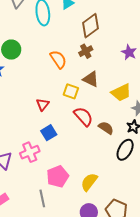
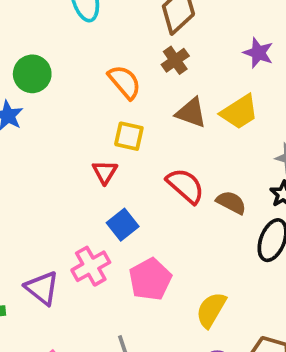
yellow square: (71, 91) -> (129, 136), moved
yellow trapezoid: (121, 93) -> (239, 112), moved
pink pentagon: (58, 176) -> (150, 279), moved

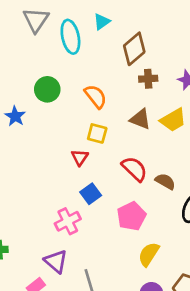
brown cross: (175, 60) -> (148, 79), moved, turned 30
green circle: (32, 74) -> (47, 89), moved
pink pentagon: (150, 279) -> (131, 216), moved
purple triangle: (42, 288) -> (56, 261), moved

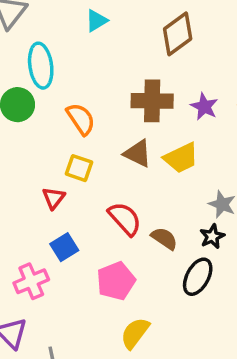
cyan ellipse: (70, 37) -> (41, 66), moved
brown diamond: (134, 49) -> (178, 34), moved
brown cross: (148, 79) -> (152, 101), size x1.6

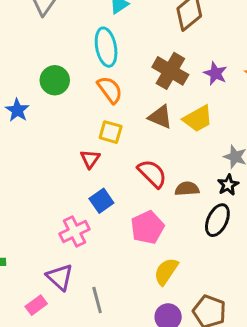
cyan ellipse: (41, 66) -> (106, 47), moved
brown cross: (152, 101) -> (170, 71), turned 32
brown semicircle: (164, 238) -> (187, 189), turned -35

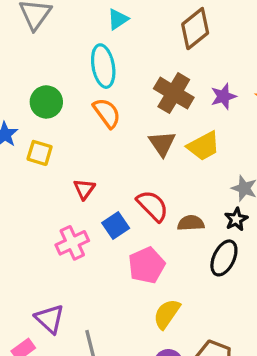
purple star: (215, 73) -> (223, 96), turned 30
brown triangle: (160, 117) -> (162, 144), turned 32
yellow square: (111, 132) -> (40, 153), moved
blue square: (101, 201) -> (116, 225), moved
pink cross: (74, 232) -> (72, 243), moved

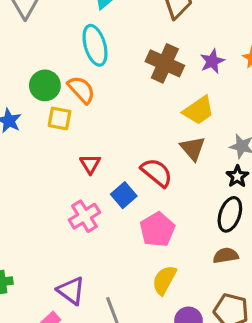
orange semicircle: (107, 113) -> (81, 90), moved
brown triangle: (162, 144) -> (193, 148), moved
yellow square: (40, 153) -> (60, 118), moved
brown semicircle: (191, 223) -> (226, 256), moved
yellow semicircle: (167, 314) -> (164, 280), moved

